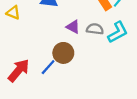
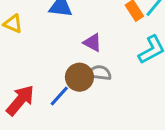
gray semicircle: (95, 29) -> (100, 73), moved

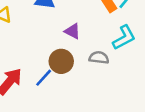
gray semicircle: (100, 73) -> (99, 58), moved

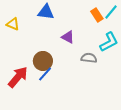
brown circle: (61, 61) -> (43, 61), moved

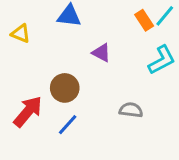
gray semicircle: (89, 58) -> (131, 110), moved
blue line: (45, 74) -> (68, 125), moved

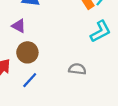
purple triangle: (101, 53) -> (19, 26), moved

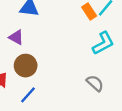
gray semicircle: (77, 69) -> (95, 83), moved, turned 35

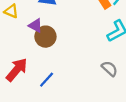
brown circle: (26, 66) -> (45, 37), moved

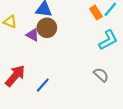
brown circle: (45, 37) -> (47, 28), moved

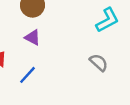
purple triangle: (33, 35) -> (32, 38), moved

